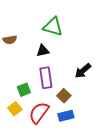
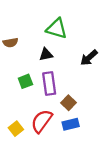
black arrow: (83, 71) -> (89, 58), moved
green square: (24, 90) -> (25, 81), moved
yellow square: (15, 109) -> (16, 129), moved

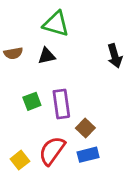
green triangle: (57, 29) -> (56, 24), moved
black triangle: (46, 54) -> (47, 56), moved
black arrow: (89, 58) -> (115, 56), moved, turned -66

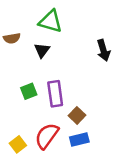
brown semicircle: (13, 53) -> (12, 38), moved
black triangle: (47, 56) -> (42, 50), turned -42

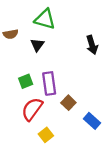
red semicircle: (47, 136) -> (32, 109), moved
blue rectangle: (79, 140) -> (92, 121), moved, turned 56
yellow square: (18, 144) -> (46, 135), moved

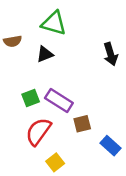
black triangle: (37, 45) -> (45, 54), turned 32
purple rectangle: (49, 83) -> (59, 101), turned -50
brown square: (68, 103) -> (82, 124), turned 32

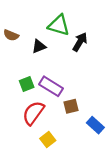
green triangle: (54, 23) -> (59, 25), moved
brown semicircle: (13, 41) -> (11, 35), turned 32
black arrow: (111, 54) -> (80, 42), moved, turned -132

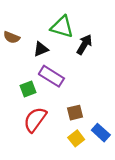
purple rectangle: (51, 86) -> (51, 76), moved
yellow square: (48, 140) -> (76, 138), moved

